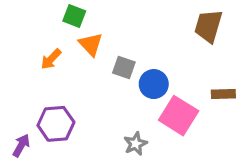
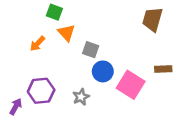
blue circle: (154, 84) -> (103, 71), moved
gray star: (135, 144) -> (81, 97), moved

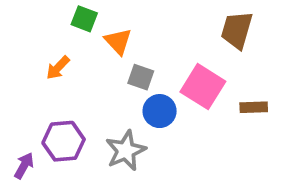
orange triangle: (66, 33) -> (118, 41), moved
pink square: (131, 85) -> (203, 87), moved
gray star: (81, 97) -> (126, 151), size x1.5

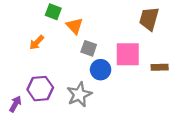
pink square: (203, 87) -> (128, 54), turned -32

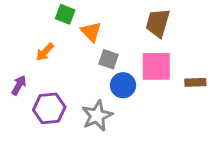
brown trapezoid: (149, 19) -> (158, 23), moved
purple arrow: (15, 104) -> (19, 85), moved

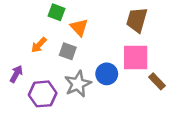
gray square: (109, 59) -> (68, 51), moved
brown rectangle: (195, 82) -> (157, 81), moved, turned 48
gray star: (97, 116) -> (78, 84), moved

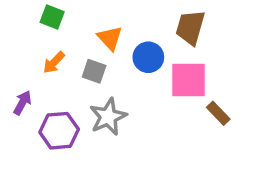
green square: (56, 12) -> (52, 17), moved
blue circle: (107, 74) -> (148, 57), moved

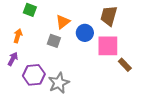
orange triangle: (110, 38) -> (63, 22), turned 35
orange arrow: (54, 62) -> (18, 36), moved, turned 152
gray star: (108, 117) -> (59, 83), moved

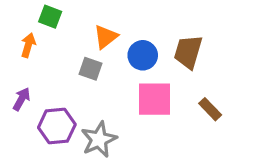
brown trapezoid: (109, 16) -> (188, 52), moved
orange arrow: (18, 36) -> (28, 45), moved
pink square: (108, 46) -> (154, 99), moved

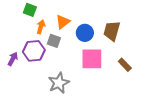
orange arrow: (28, 45) -> (41, 27), moved
purple hexagon: (57, 126) -> (34, 51), moved

